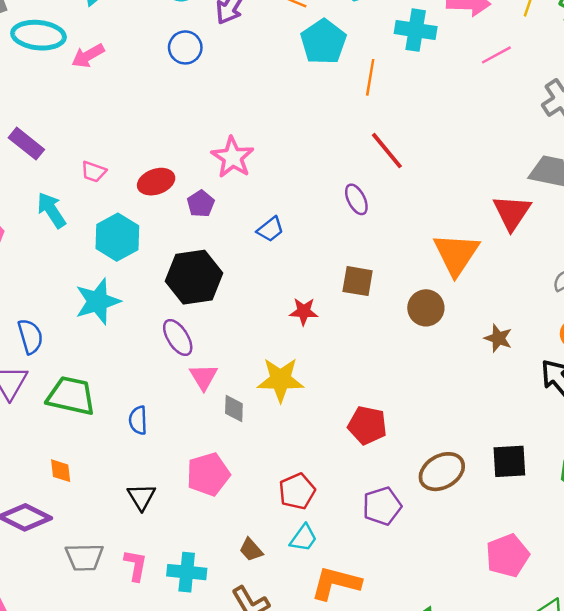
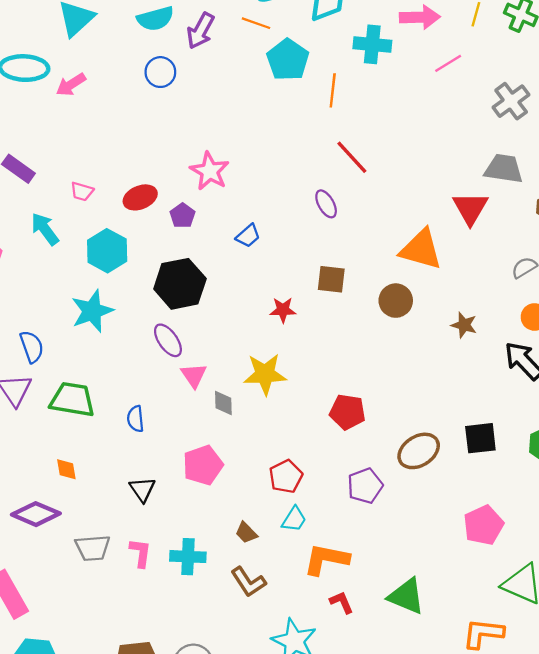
orange triangle: (456, 254) -> (421, 249), turned -45

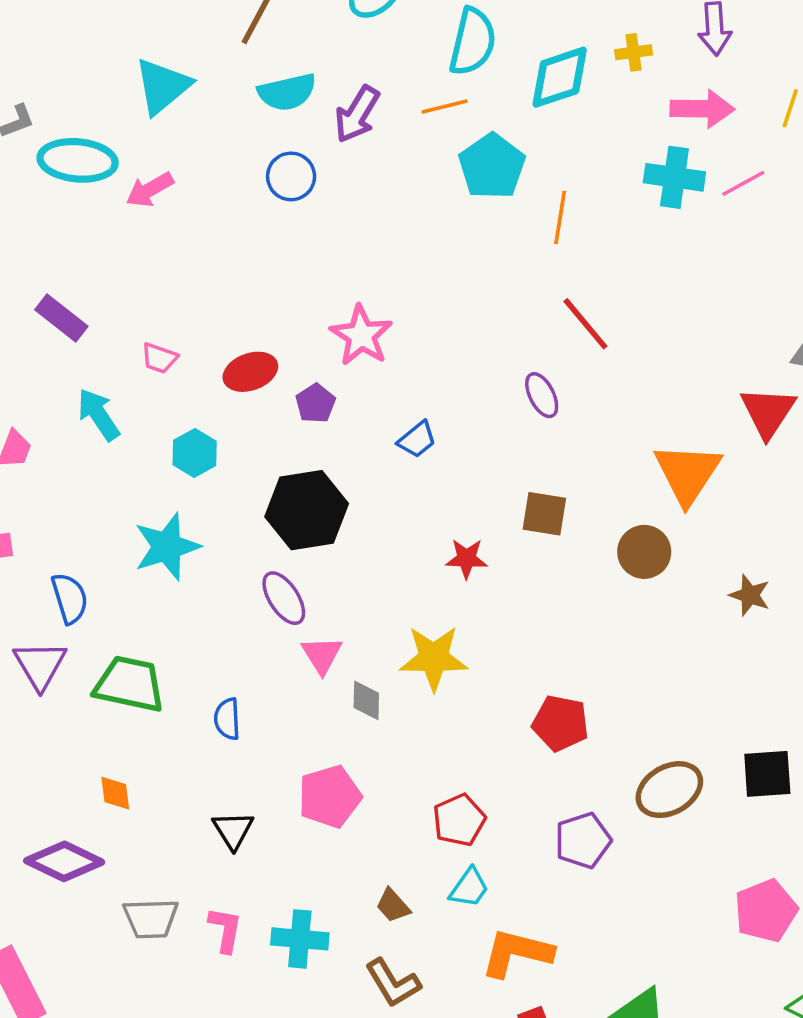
orange line: (256, 23) -> (445, 107), turned -36
cyan cross: (372, 44) -> (674, 177), moved
orange triangle: (421, 249) -> (687, 473), turned 45
cyan hexagon: (107, 251) -> (195, 453), size x0.7

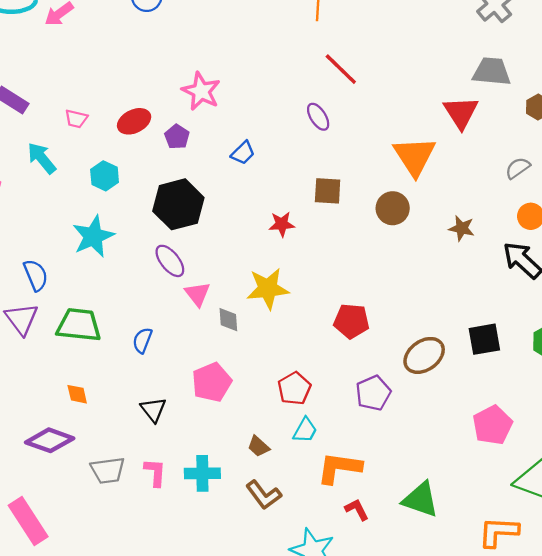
blue semicircle: (227, 719) -> (142, 340), turned 30

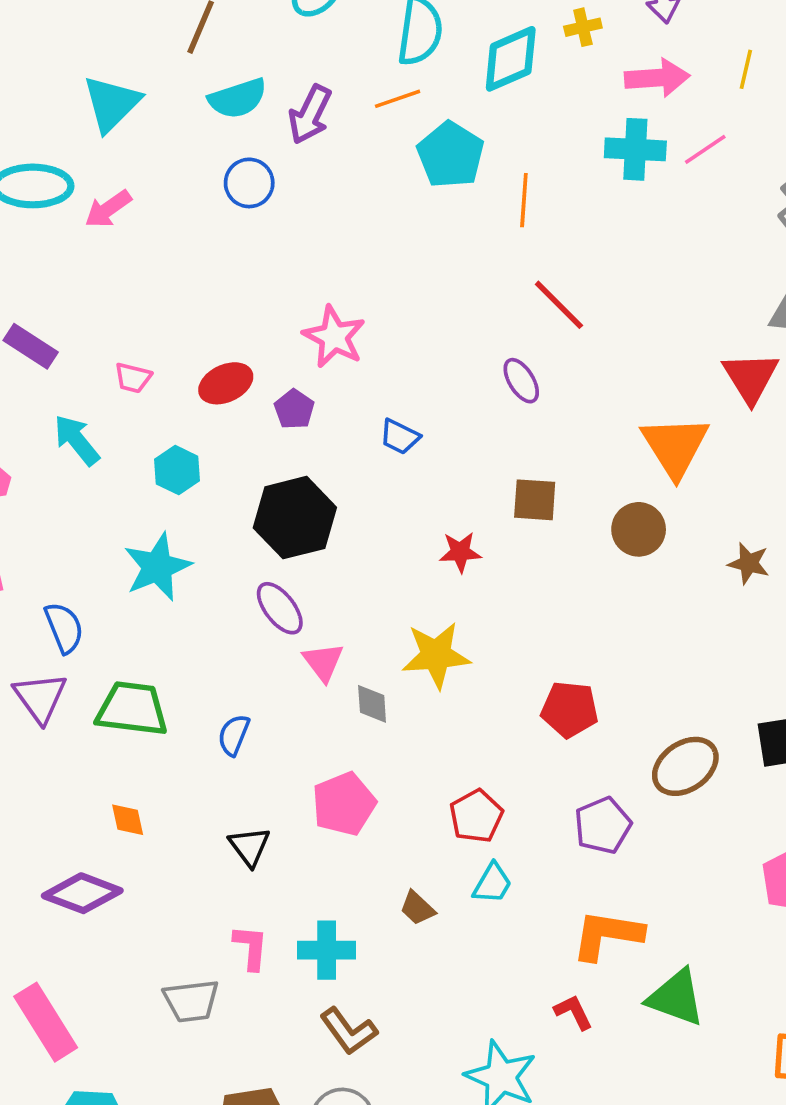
blue trapezoid: (243, 153) -> (400, 437), turned 70
orange L-shape: (339, 468) -> (607, 935), moved
gray trapezoid: (108, 470) -> (191, 1001), moved
brown L-shape: (264, 495) -> (349, 1031), moved

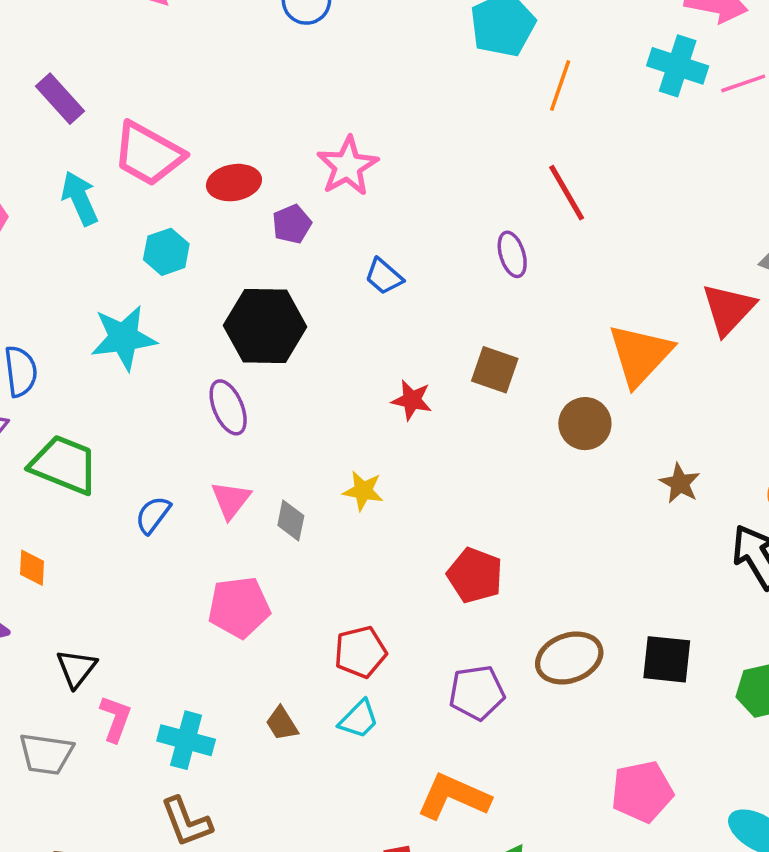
pink trapezoid: (133, 378) -> (148, 154), size x2.0
yellow star: (436, 655) -> (363, 491), size x0.6
pink triangle: (323, 662) -> (231, 500), moved
black triangle: (249, 846) -> (76, 668), moved

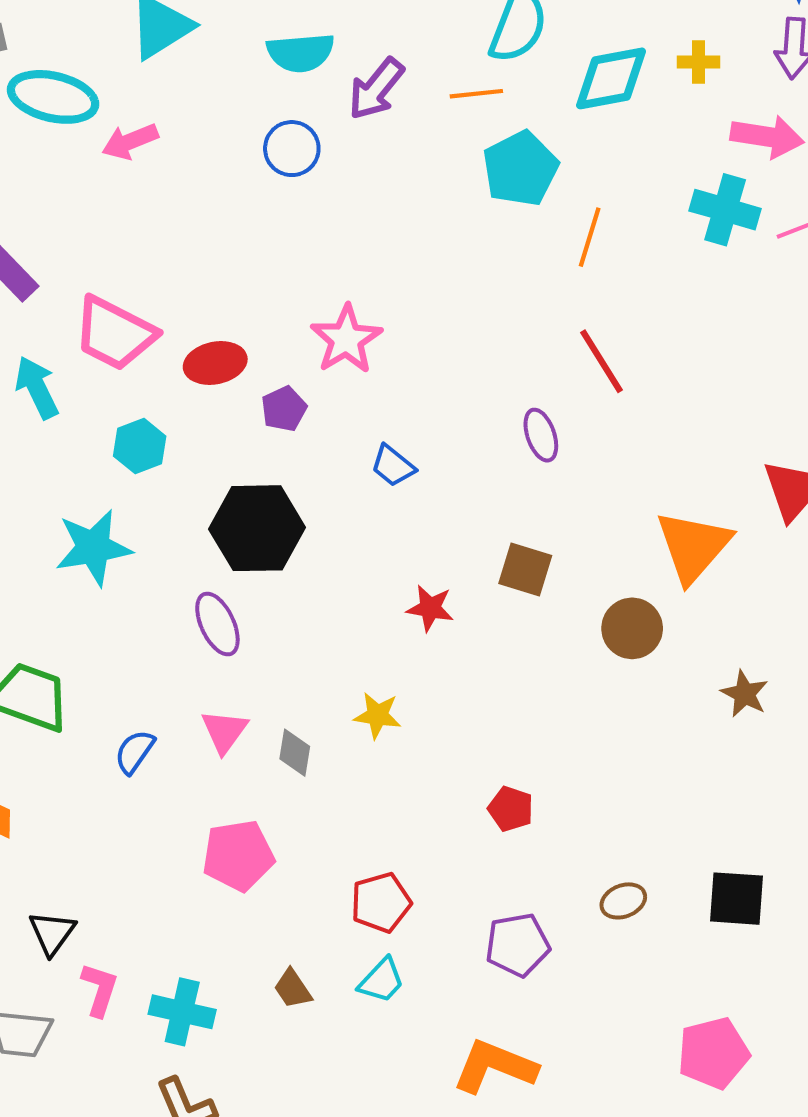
red pentagon: (475, 575) -> (511, 809), size x0.7
brown ellipse: (569, 658) -> (623, 901), size x0.6

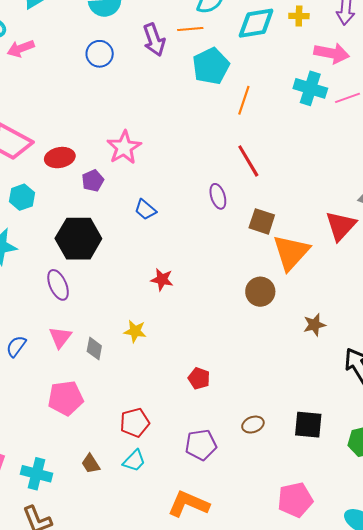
purple arrow: (376, 89) -> (154, 40), moved, turned -60
brown square: (525, 570) -> (262, 221), moved
brown star: (745, 694) -> (314, 325), turned 30

